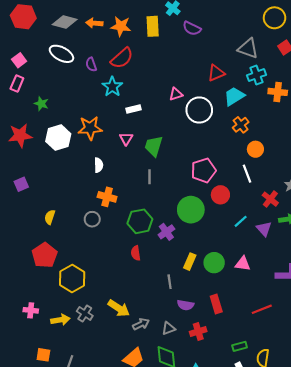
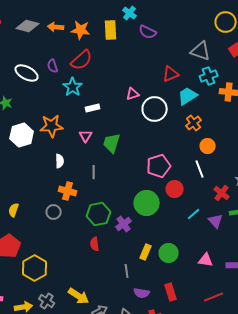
white ellipse: (61, 54) -> (27, 73), moved
gray line: (149, 177) -> (94, 172), moved
pink triangle: (243, 264) -> (206, 260), moved

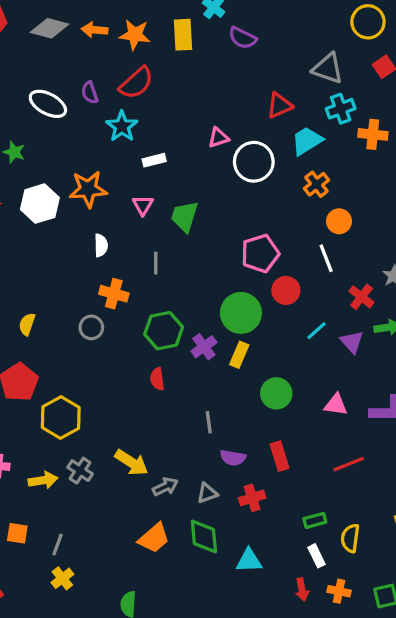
yellow rectangle: (146, 252) -> (239, 355), moved

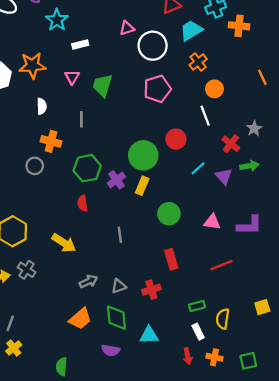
pink pentagon: (260, 253) -> (157, 89), moved
purple semicircle: (233, 458) -> (111, 350), moved
yellow arrow: (132, 463) -> (64, 243), moved

